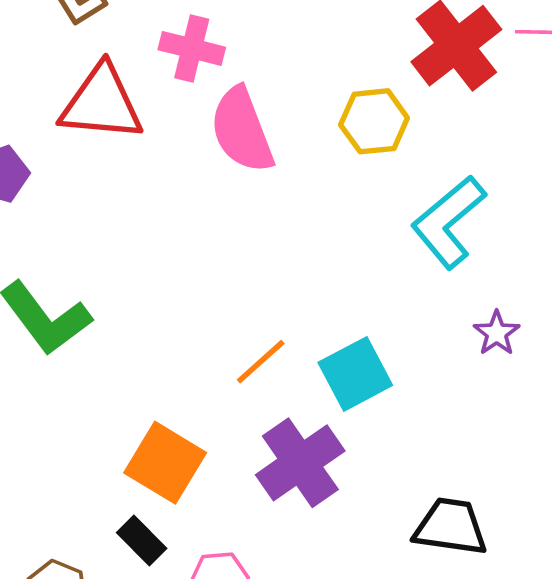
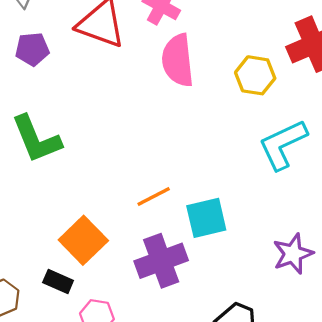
purple star: (497, 333) -> (293, 254), moved, size x1.5
black rectangle: (142, 540) -> (58, 281), turned -36

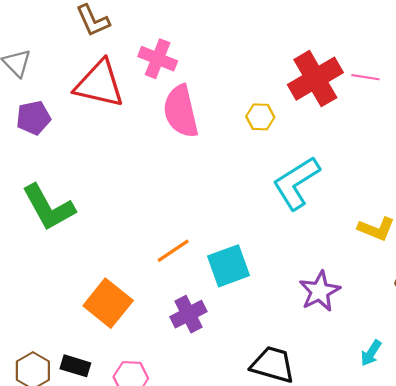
yellow hexagon: (255, 75) -> (260, 117), size x0.7
purple cross: (161, 261) -> (188, 314), size x0.7
black rectangle: (58, 281) -> (75, 366), moved

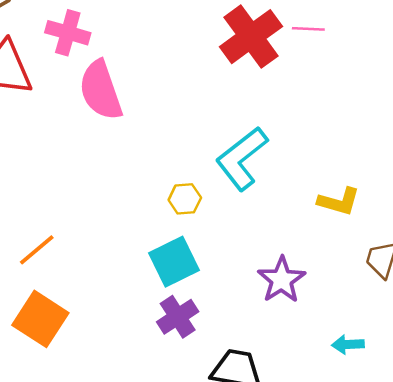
yellow hexagon: (260, 117) -> (185, 199), moved
orange line: (173, 251) -> (37, 250), moved
purple cross: (188, 314) -> (178, 317), moved
cyan arrow: (371, 353) -> (348, 344), turned 60

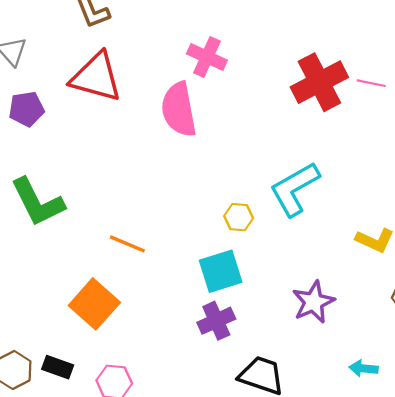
pink cross: (68, 33) -> (207, 57), moved
orange line: (37, 250) -> (127, 244), moved, turned 54

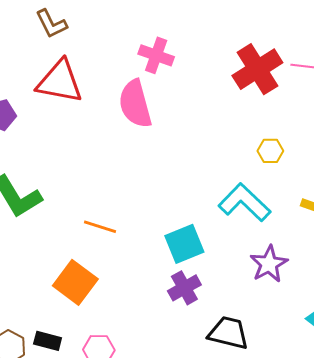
cyan L-shape: (295, 189) -> (244, 202), moved, turned 78
yellow hexagon: (239, 217) -> (270, 151), moved

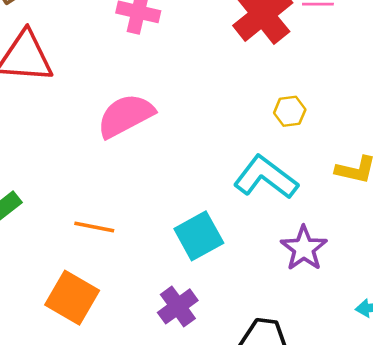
pink semicircle: (135, 104) -> (126, 116), moved, turned 84
purple cross: (184, 288) -> (178, 306), moved

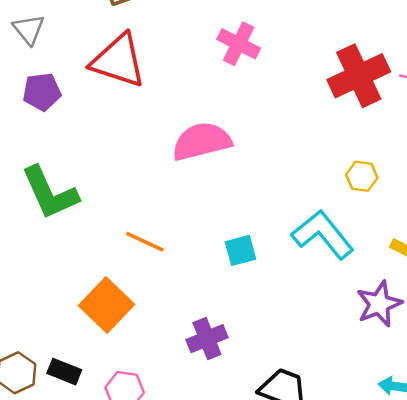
cyan square: (199, 236) -> (240, 250), moved, size x0.7
purple star: (304, 248) -> (379, 304), moved

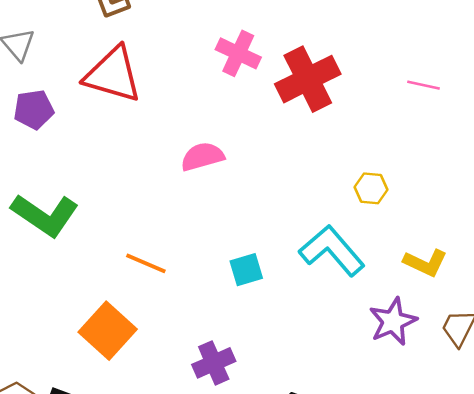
red cross: (359, 76) -> (308, 79), moved
pink semicircle: (202, 141) -> (202, 157), size x0.7
green L-shape: (50, 193) -> (45, 215), turned -30

